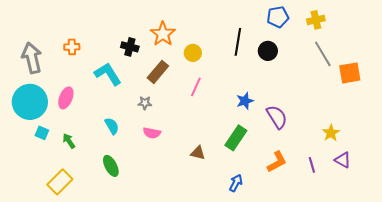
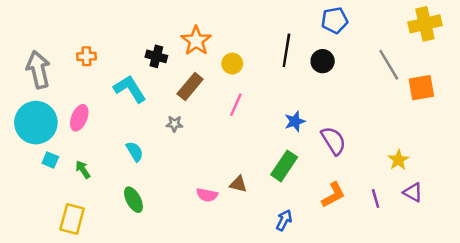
yellow cross: (316, 20) -> (425, 24), moved, size x1.5
pink semicircle: (152, 133) -> (207, 195), moved
yellow rectangle: (60, 182) -> (72, 219), turned -30

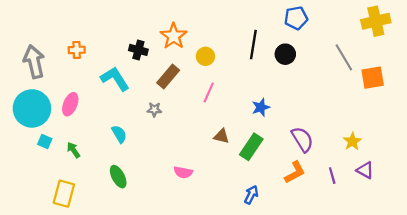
purple semicircle: (333, 141) -> (302, 139), moved
brown triangle: (238, 184) -> (221, 136), moved

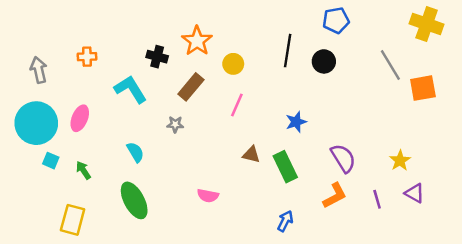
yellow cross: (376, 21) -> (427, 24), turned 32
gray arrow: (34, 62) -> (39, 70), size x0.7
green rectangle: (251, 147) -> (285, 167), turned -60
green ellipse: (118, 177) -> (134, 200), size x1.4

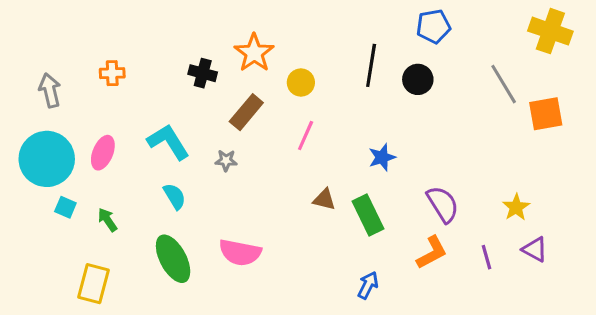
cyan L-shape: (131, 89) -> (168, 142), moved
pink semicircle: (208, 196) -> (240, 252), moved, size x1.5

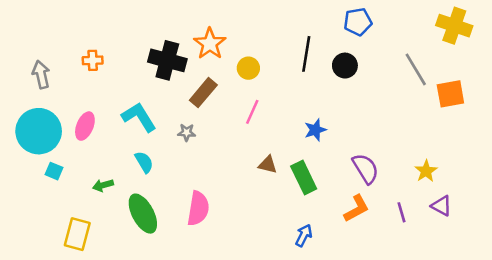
black cross: (203, 73) -> (167, 60), size x1.6
green arrow: (108, 220) -> (103, 185), moved, turned -72
pink semicircle: (240, 252) -> (198, 208), turned -92

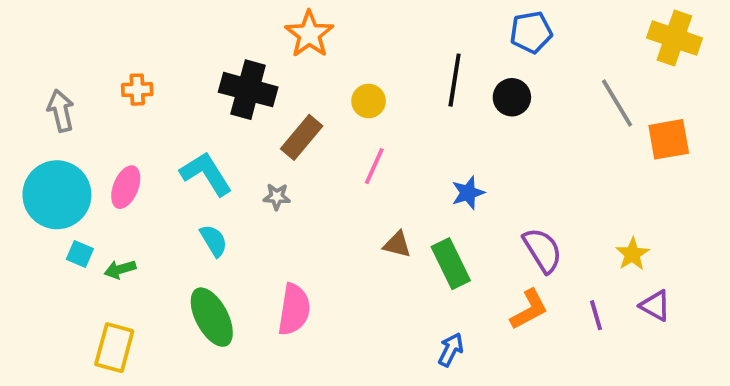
orange star: (210, 44) -> (309, 34), moved
green arrow: (103, 185) -> (120, 269), moved

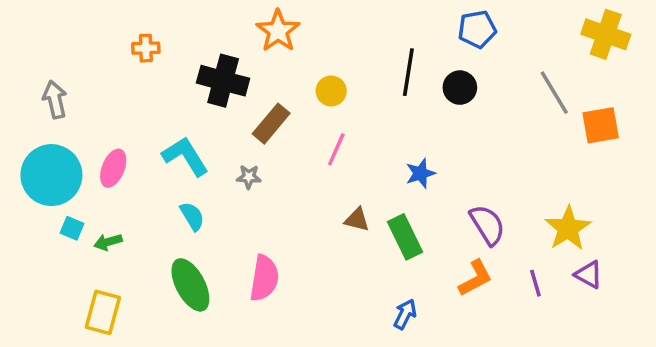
orange cross: (137, 90) -> (146, 48), moved
yellow star: (632, 254) -> (568, 228), size x1.5

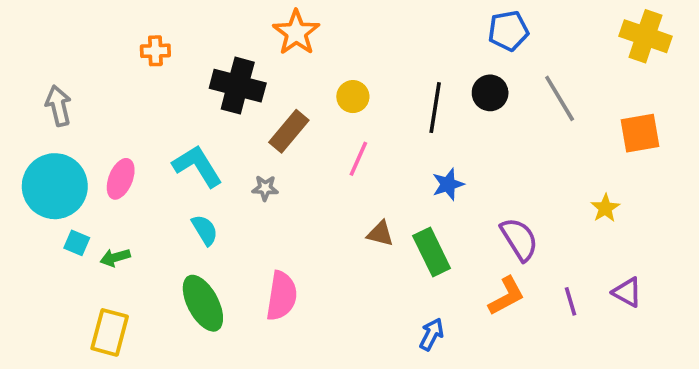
black line: (408, 72) -> (435, 108), moved
gray line: (554, 93) -> (560, 98), moved
yellow star: (568, 228) -> (605, 208), moved, size x0.6

